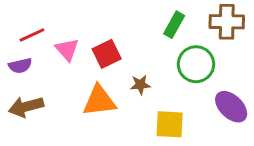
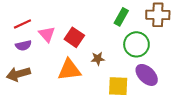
red square: (107, 54) -> (74, 37), turned -30
purple semicircle: (20, 66) -> (23, 45), moved
purple ellipse: (231, 107) -> (147, 75), moved

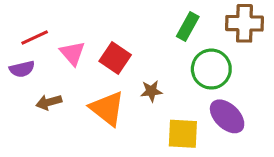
purple semicircle: (23, 45) -> (22, 69), moved
orange triangle: (69, 70) -> (107, 108), turned 45
brown arrow: (18, 74) -> (49, 102), moved, size x0.7

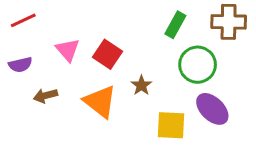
red line: (35, 37) -> (23, 20), moved
brown star: (151, 91) -> (141, 85), turned -30

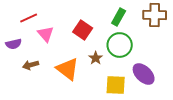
red line: (23, 20) -> (29, 18), moved
red square: (107, 54) -> (83, 30), moved
green circle: (198, 65) -> (120, 45), moved

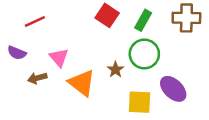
red square: (83, 30) -> (107, 15), moved
pink triangle: (46, 34) -> (59, 58), moved
purple semicircle: (14, 44) -> (17, 53), turned 35

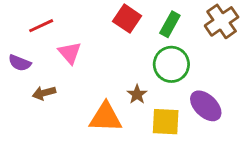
brown cross: (186, 18) -> (222, 21), turned -36
pink triangle: (59, 58) -> (70, 53), moved
brown star: (115, 70) -> (137, 94), moved
orange triangle: (82, 83) -> (106, 117), moved, turned -36

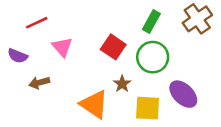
red square: (127, 19) -> (113, 47), moved
orange triangle: (106, 117) -> (94, 104), turned 32

